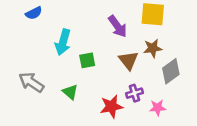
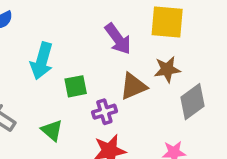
brown triangle: (128, 60) -> (133, 86), turned 45
purple cross: (135, 93) -> (104, 112), moved

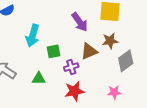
green triangle: (52, 130) -> (39, 79), turned -40

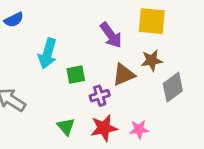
green triangle: (39, 79) -> (66, 127), moved, turned 48
pink star: (114, 92) -> (139, 129), moved

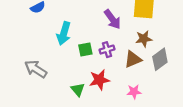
brown triangle: (124, 75) -> (133, 59), moved
purple cross: (100, 96) -> (107, 50), moved
red star: (104, 128) -> (99, 80), moved

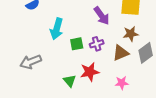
gray arrow: (36, 69) -> (31, 62), turned -55

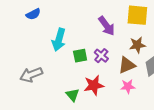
purple cross: (97, 44) -> (101, 56), turned -32
pink star: (122, 83) -> (128, 86), moved

